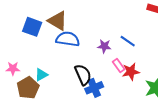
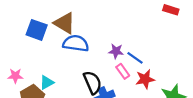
blue line: (128, 41) -> (135, 58), moved
pink rectangle: (119, 65) -> (123, 71), moved

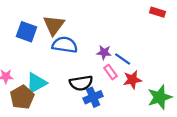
brown triangle: (65, 23) -> (54, 25), turned 35
cyan triangle: (47, 82) -> (36, 83), size x1.5
black semicircle: (93, 82) -> (81, 83), turned 105

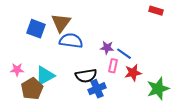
pink rectangle: (111, 72) -> (113, 66), turned 48

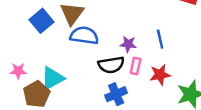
blue square: (36, 29) -> (41, 21), turned 30
blue line: (124, 54) -> (160, 39), moved, turned 42
black semicircle: (86, 76) -> (111, 65), moved

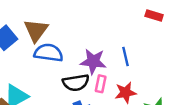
purple star: (128, 44) -> (93, 61), size x1.5

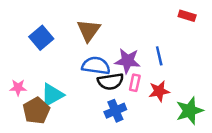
brown triangle: (36, 30) -> (89, 30), moved
blue semicircle: (48, 53) -> (96, 66), moved

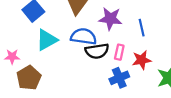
purple star: (128, 61) -> (110, 19), moved
cyan triangle: (52, 95) -> (47, 40), moved
blue cross: (115, 111) -> (119, 78), moved

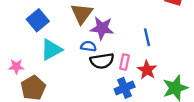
purple star: (110, 19) -> (102, 28), moved
blue semicircle: (84, 37) -> (88, 46), size x0.6
red star: (142, 60) -> (147, 70), turned -30

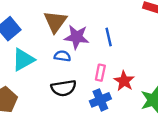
blue line: (147, 37) -> (109, 37), moved
black semicircle: (102, 61) -> (64, 88), moved

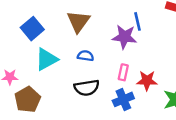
purple star: (77, 37) -> (124, 37), moved
blue line: (109, 37) -> (137, 21), moved
red star: (124, 81) -> (147, 81), turned -30

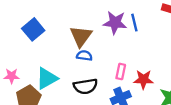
brown triangle: (78, 21) -> (81, 36), moved
purple star: (124, 37) -> (115, 23), moved
cyan triangle: (46, 59) -> (47, 78), moved

